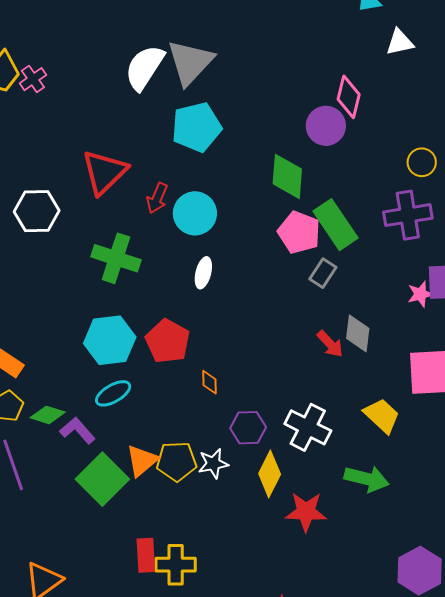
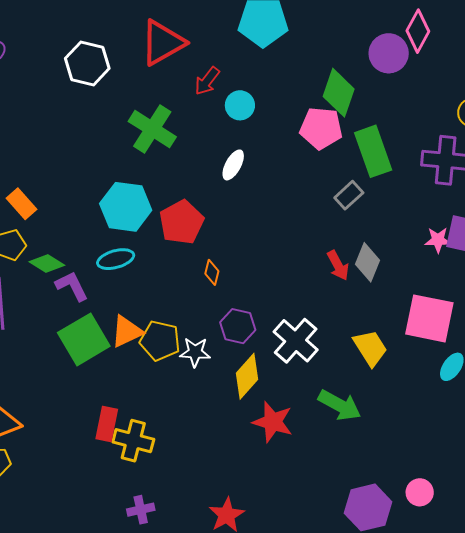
cyan circle: (195, 213) -> (240, 105), size x0.7
pink pentagon: (299, 232) -> (321, 128), moved, turned -30

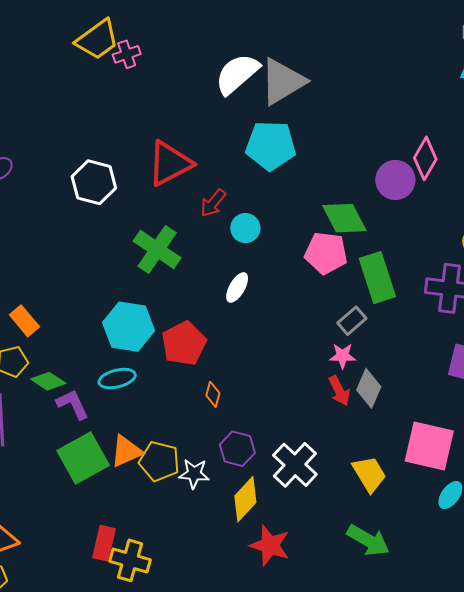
green diamond: (339, 93) -> (344, 218), turned -48
pink star: (438, 240) -> (343, 356), moved
green arrow: (340, 405) -> (368, 540), moved

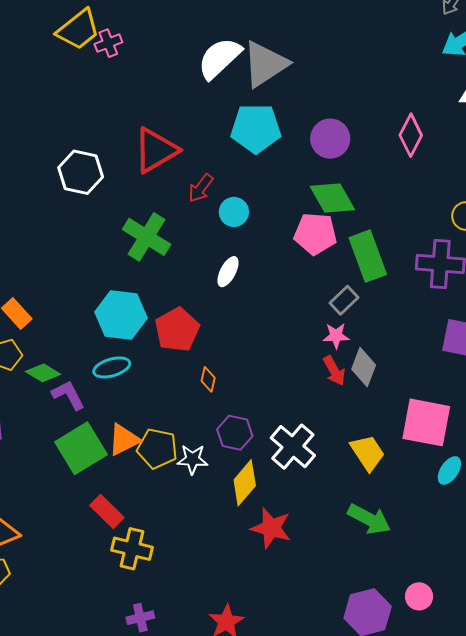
purple circle: (395, 180) -> (330, 139), moved
red rectangle: (104, 543) -> (107, 512), moved, turned -56

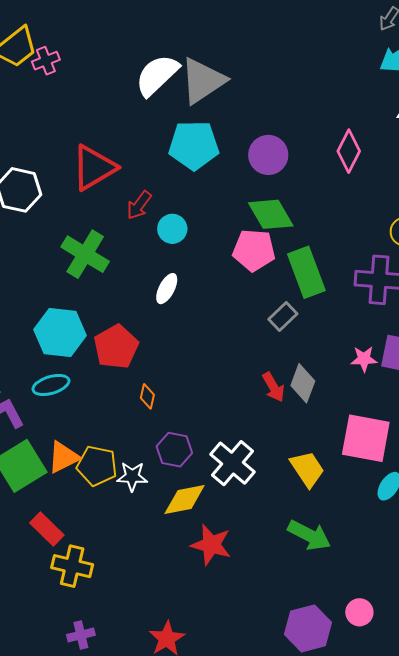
pink star: (336, 336) -> (364, 359), moved
yellow diamond: (245, 483) -> (185, 500), turned 39

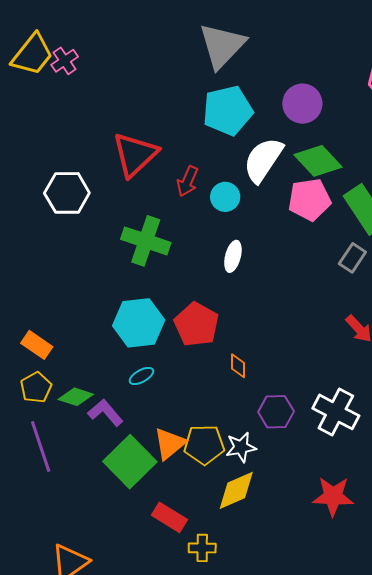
white semicircle: (157, 75) -> (263, 160), moved
cyan ellipse: (51, 385) -> (141, 376), size x0.7
yellow diamond: (185, 500) -> (236, 490), moved
yellow cross: (72, 566) -> (202, 548), size x0.7

